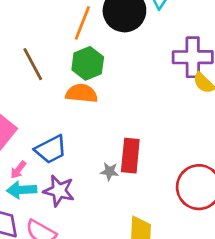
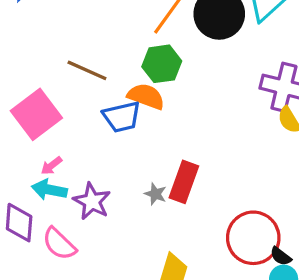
brown line: (33, 64) -> (87, 70), moved, turned -52
blue trapezoid: (51, 149) -> (122, 117), moved

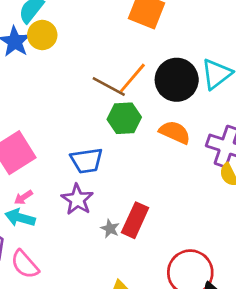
brown line: (87, 70) -> (109, 86), moved
orange semicircle: (146, 96) -> (175, 132), moved
purple star: (92, 201) -> (77, 199), moved

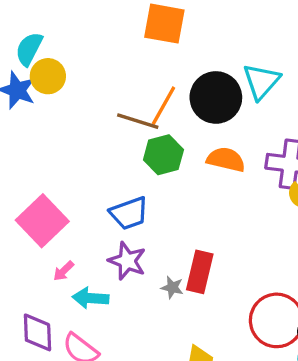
cyan arrow: (20, 218) -> (91, 298), moved

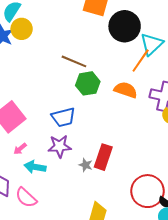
black circle: (216, 97) -> (125, 26), moved
orange line: (164, 106) -> (141, 61), moved
purple star: (127, 261) -> (60, 146), turned -30

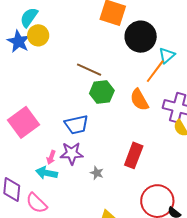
cyan triangle: (152, 44) -> (167, 55), size x0.7
orange semicircle: (126, 90) -> (139, 100), turned -140
pink arrow: (20, 149) -> (51, 157), moved, turned -32
red rectangle: (103, 157) -> (134, 155), moved

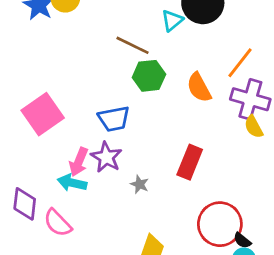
cyan triangle: (167, 55) -> (172, 20), moved
orange line: (155, 71) -> (240, 63), moved
purple star: (72, 153) -> (106, 157), turned 30
pink arrow: (51, 157) -> (79, 162), size x1.5

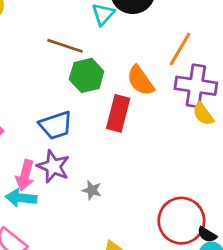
red rectangle: (190, 162) -> (118, 113), moved

